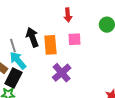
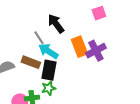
orange rectangle: (50, 45) -> (79, 47), moved
purple cross: (62, 73) -> (96, 51), turned 30

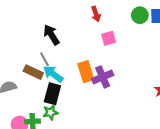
black arrow: (56, 24) -> (51, 35), moved
brown rectangle: (31, 62) -> (33, 72), moved

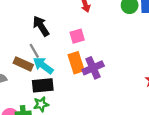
pink square: (109, 38) -> (77, 36), moved
black rectangle: (52, 94) -> (43, 85), turned 70

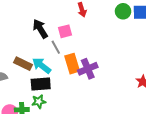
pink square: (77, 36) -> (65, 31), moved
gray line: (34, 51) -> (56, 47), moved

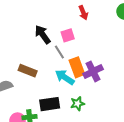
cyan arrow: (42, 66) -> (65, 77), moved
black rectangle: (41, 84) -> (50, 104), moved
green star: (39, 101) -> (77, 104), moved

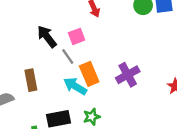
brown rectangle: (28, 71) -> (31, 80), turned 60
purple cross: (93, 71) -> (128, 75), moved

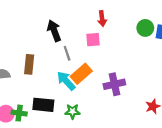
pink square: (77, 36) -> (93, 40), moved
orange rectangle: (89, 74) -> (81, 74), turned 55

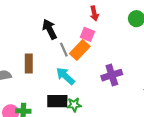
pink square: (93, 40) -> (87, 34), turned 32
orange rectangle: (81, 74) -> (80, 50), moved
black rectangle: (43, 105) -> (57, 101), moved

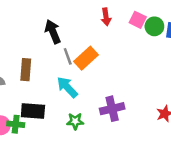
pink square: (87, 34) -> (138, 20), moved
purple cross: (112, 75) -> (112, 109), moved
black rectangle: (57, 101) -> (33, 111), moved

